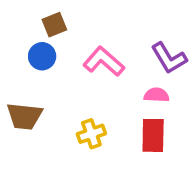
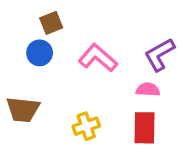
purple L-shape: (169, 58) -> (159, 55), turned 92

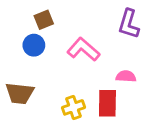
purple L-shape: (159, 55) -> (129, 24), moved, turned -44
red rectangle: (145, 128) -> (107, 103), moved

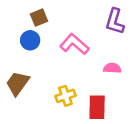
brown trapezoid: (20, 93) -> (17, 83), turned 120
red rectangle: (107, 103) -> (97, 107), moved

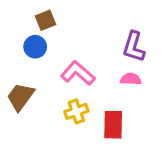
purple L-shape: (115, 21) -> (134, 47), moved
pink L-shape: (74, 44) -> (78, 73), moved

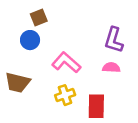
brown trapezoid: (20, 97) -> (18, 83), turned -112

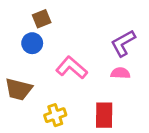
purple L-shape: (114, 40) -> (123, 43), turned 44
yellow cross: (65, 95) -> (55, 115), moved

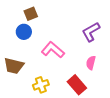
pink semicircle: (120, 73) -> (91, 63), moved, turned -80
red rectangle: (104, 115) -> (77, 85), turned -42

